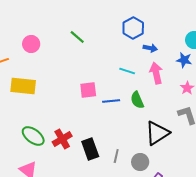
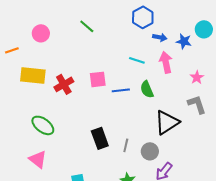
blue star: (184, 60) -> (184, 41), moved
red cross: (62, 139) -> (64, 84), moved

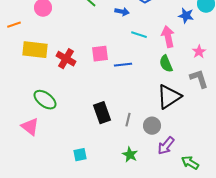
blue arrow: (160, 37) -> (122, 12), moved
red cross: (64, 84) -> (66, 59), turned -30
green semicircle: (147, 89) -> (166, 64), moved
pink triangle: (38, 159) -> (30, 127), moved

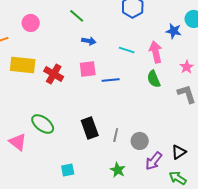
blue arrow: (122, 12) -> (89, 41), moved
black triangle: (169, 97) -> (179, 152), moved, size x0.6
green ellipse: (45, 100) -> (43, 124), moved

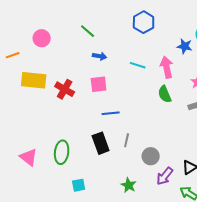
blue line: (111, 80) -> (111, 113), moved
green ellipse: (43, 124) -> (62, 152), moved, turned 60
gray line: (116, 135) -> (127, 140), moved

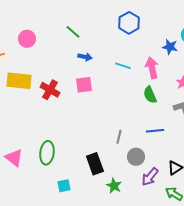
blue line: (111, 113) -> (155, 131), moved
gray line: (127, 140) -> (119, 137), moved
black rectangle: (101, 143) -> (95, 164), moved

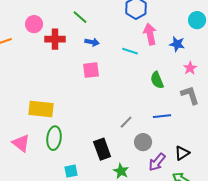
blue star: (170, 47) -> (177, 44), moved
pink arrow: (152, 68) -> (150, 34), moved
yellow rectangle: (19, 81) -> (41, 109), moved
red cross: (50, 90) -> (55, 39), moved, turned -30
gray line: (119, 137) -> (126, 122), turned 32

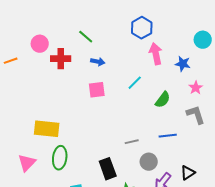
cyan line: (130, 51) -> (135, 83), moved, turned -63
green semicircle: (157, 80) -> (163, 100), turned -120
gray line: (126, 122) -> (132, 142), turned 32
pink triangle: (21, 143) -> (27, 163), turned 36

